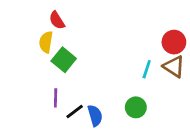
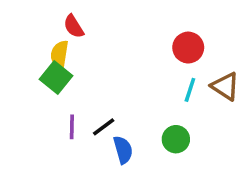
red circle: (174, 42) -> (188, 48), moved
green square: (64, 60) -> (56, 77), moved
black line: (75, 111) -> (104, 127), moved

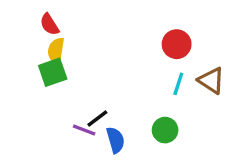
red semicircle: (74, 26) -> (49, 24), moved
green square: (56, 77) -> (53, 72), turned 32
purple line: (72, 127) -> (84, 130), moved, turned -70

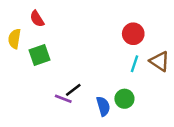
yellow semicircle: (56, 51) -> (15, 39), moved
blue semicircle: (116, 140) -> (103, 106), moved

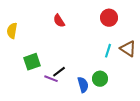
red semicircle: (37, 19) -> (59, 21), moved
red circle: (133, 34) -> (109, 18), moved
green square: (40, 55) -> (32, 62), moved

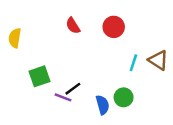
red circle: (109, 18) -> (114, 27), moved

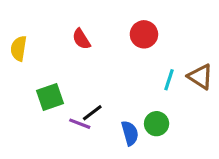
red semicircle: (73, 26) -> (81, 39), moved

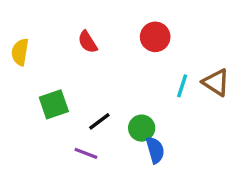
purple line: (80, 124) -> (86, 153), moved
green circle: (157, 124) -> (142, 128), moved
blue semicircle: (130, 133) -> (155, 150), moved

